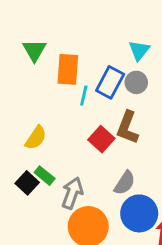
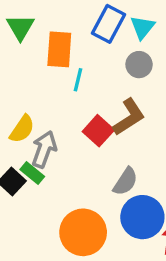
blue rectangle: (110, 82) -> (109, 24), moved
brown L-shape: (128, 128) -> (129, 117), turned -144
gray arrow: (72, 193) -> (44, 149), moved

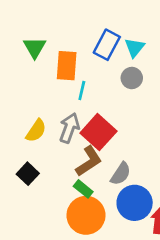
brown L-shape: (129, 117) -> (89, 161), moved
red square: (98, 131) -> (98, 132), size x1.4
gray arrow: (44, 149) -> (69, 128), moved
green rectangle: (32, 173) -> (83, 189), moved

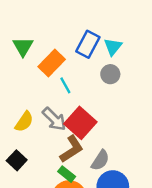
orange rectangle: (67, 66) -> (52, 63), turned 40
cyan line: (82, 90) -> (65, 85), turned -42
gray arrow: (69, 128) -> (54, 119), turned 115

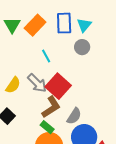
blue rectangle: (88, 44) -> (64, 23), turned -30
orange rectangle: (52, 63) -> (35, 25), moved

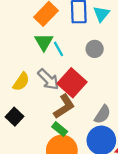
green triangle: (12, 25) -> (44, 42), moved
gray circle: (82, 47) -> (95, 49), moved
gray semicircle: (74, 116) -> (102, 114), moved

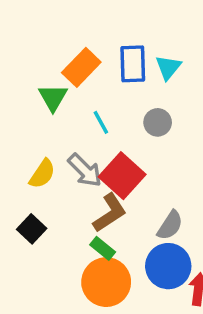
green triangle: (44, 42) -> (53, 98), moved

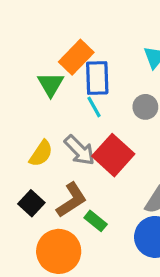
blue rectangle: (133, 64) -> (97, 78), moved
brown L-shape: (110, 213) -> (72, 200), moved
orange circle: (106, 282) -> (59, 251), moved

